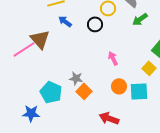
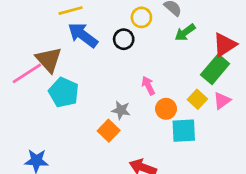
blue arrow: (65, 21) -> (83, 35), size x1.6
gray star: (76, 78) -> (121, 110), moved
orange circle: (119, 86) -> (166, 109), moved
cyan pentagon: (51, 92) -> (64, 92), moved

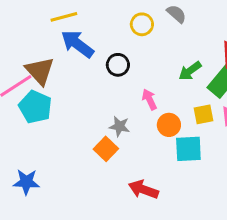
green arrow: (185, 32) -> (190, 71), moved
black circle: (124, 39) -> (118, 65), moved
cyan pentagon: (64, 92) -> (35, 107), moved
yellow square: (197, 99) -> (203, 114), turned 36

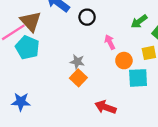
gray star: (119, 126) -> (77, 62), moved

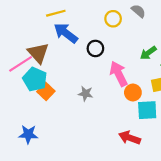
pink arrow: (110, 42) -> (119, 74), size x1.6
orange square: (78, 78) -> (46, 91), moved
red arrow: (105, 107) -> (130, 138), moved

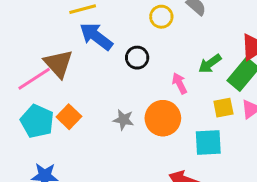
pink arrow: (119, 74) -> (180, 83), moved, size x0.6
cyan pentagon: (35, 79) -> (37, 121), moved
orange circle: (133, 93) -> (163, 118), moved, size x1.5

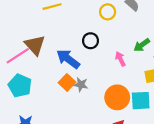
blue arrow: (96, 36) -> (68, 59), moved
orange square: (69, 117) -> (67, 82), moved
orange circle: (163, 118) -> (117, 97), moved

